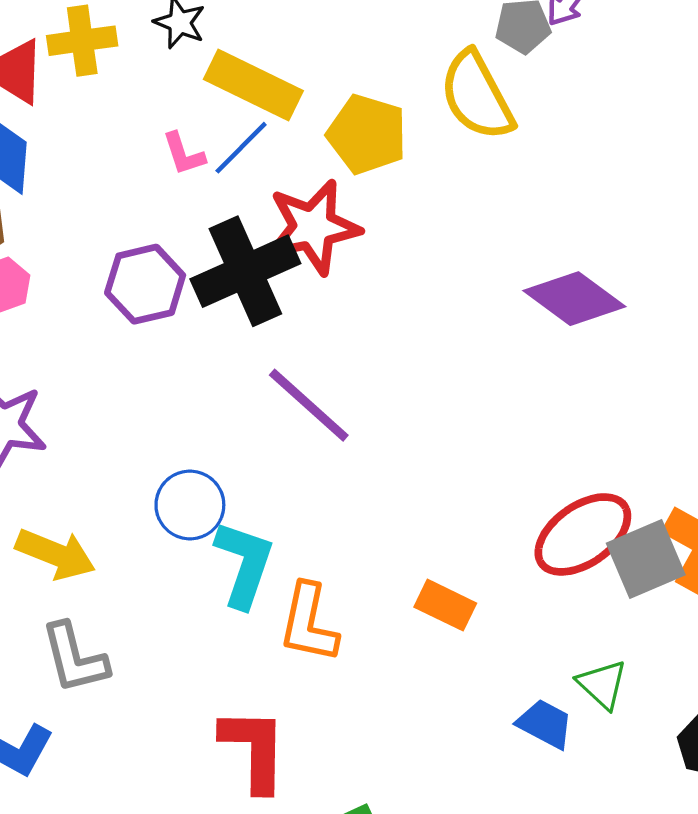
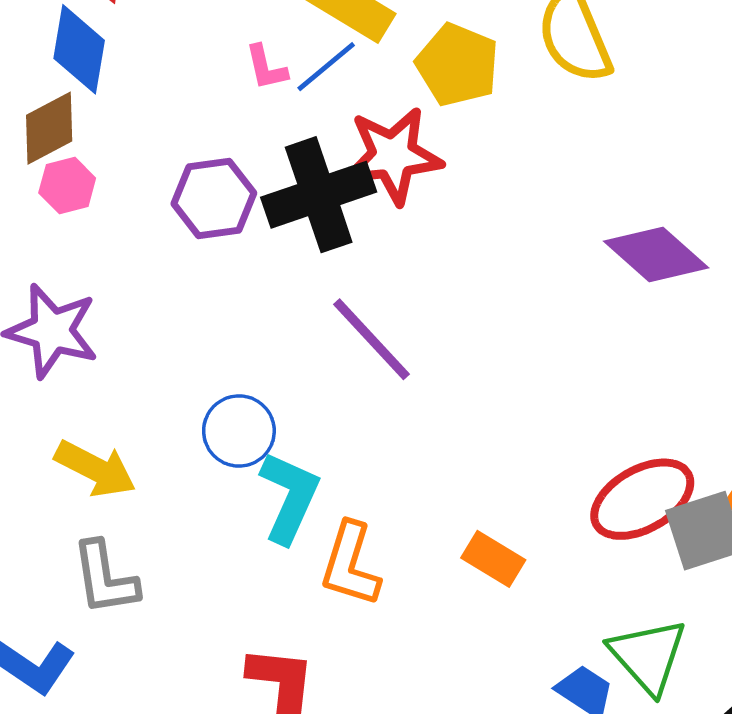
green triangle: (602, 684) -> (648, 656), size x1.5

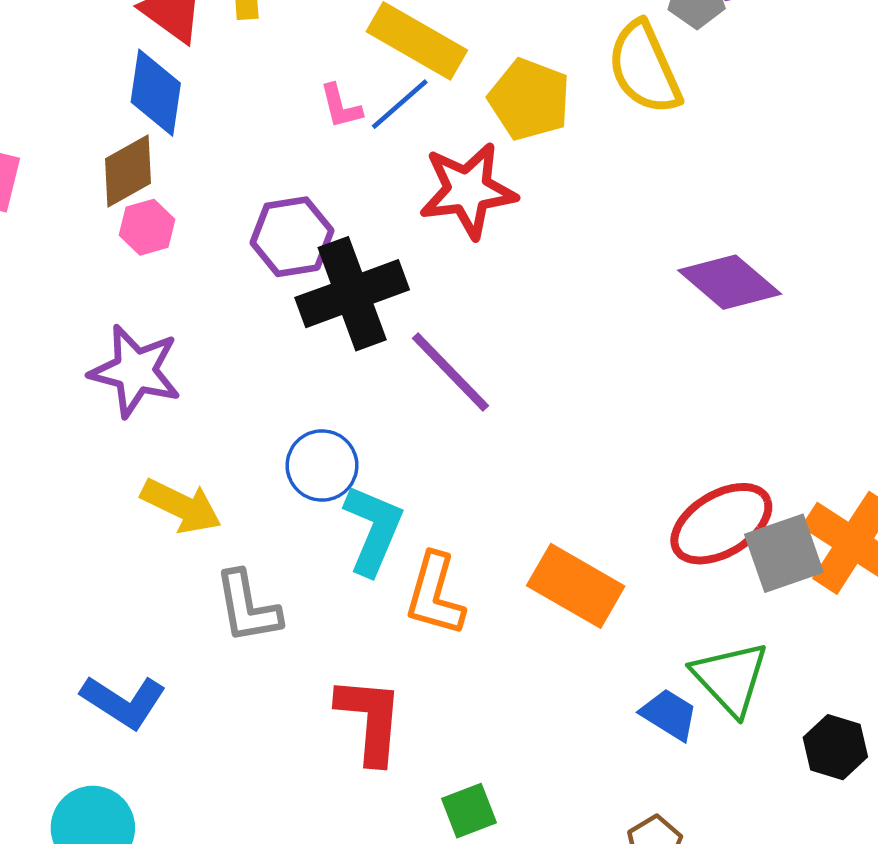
black cross: (319, 195) -> (352, 294), moved
orange rectangle: (493, 559) -> (576, 586), size x1.5
gray L-shape: (105, 578) -> (248, 607), moved

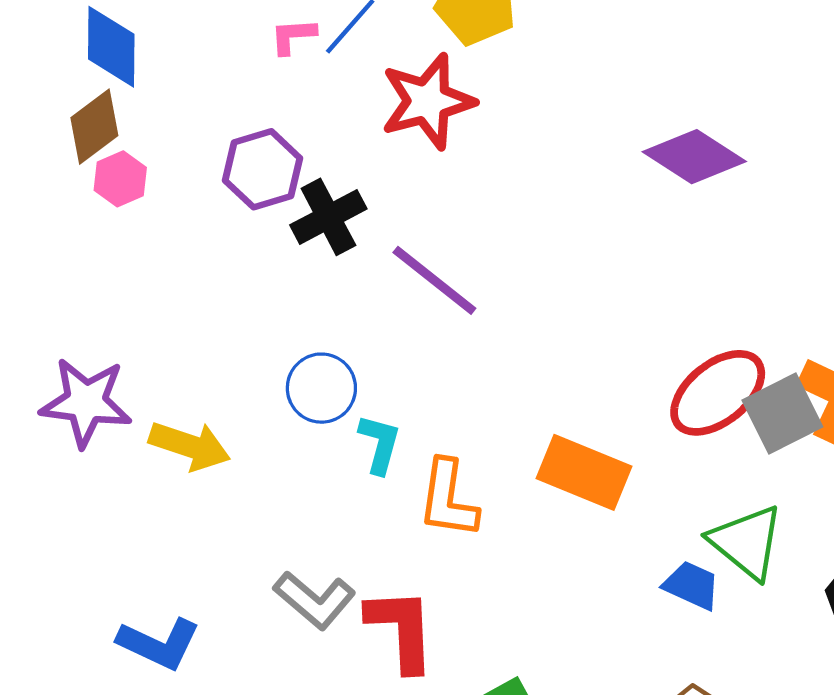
pink L-shape: (341, 106) -> (293, 36), turned 108
black cross: (352, 294) -> (328, 217), size x0.7
purple star: (135, 371) -> (86, 402), moved
cyan L-shape: (373, 530) -> (380, 444), size x0.7
gray L-shape: (248, 607) -> (315, 600), moved, turned -32

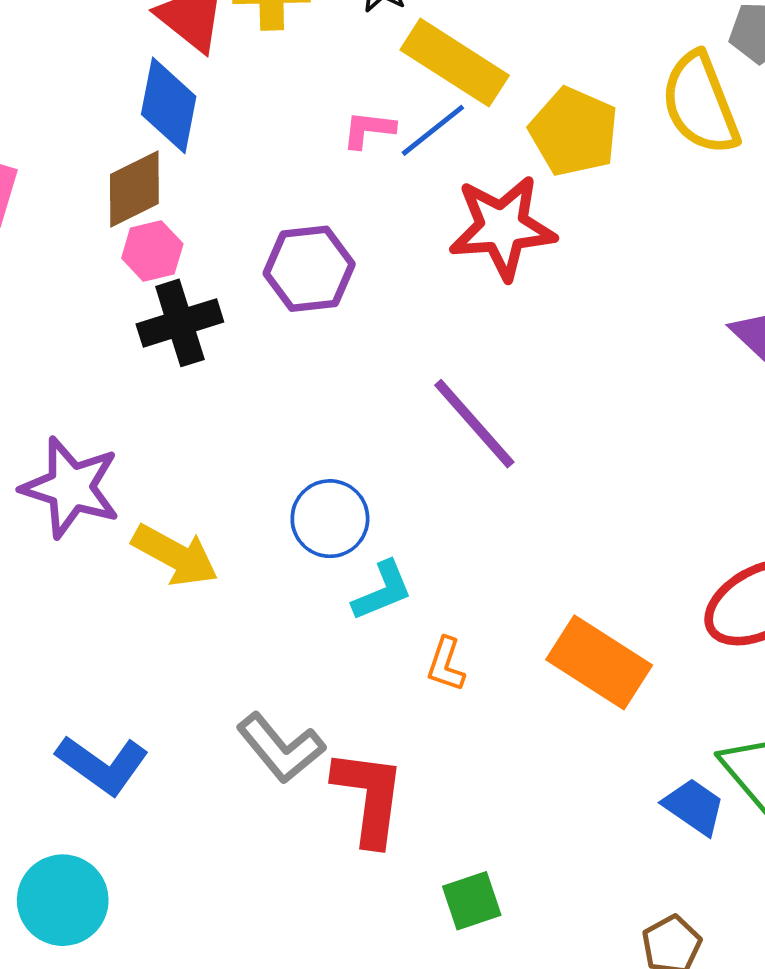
black cross: (328, 217) -> (180, 323), moved
cyan L-shape: (380, 444) -> (382, 591), turned 42
orange L-shape: (448, 499) -> (446, 664), size x0.6

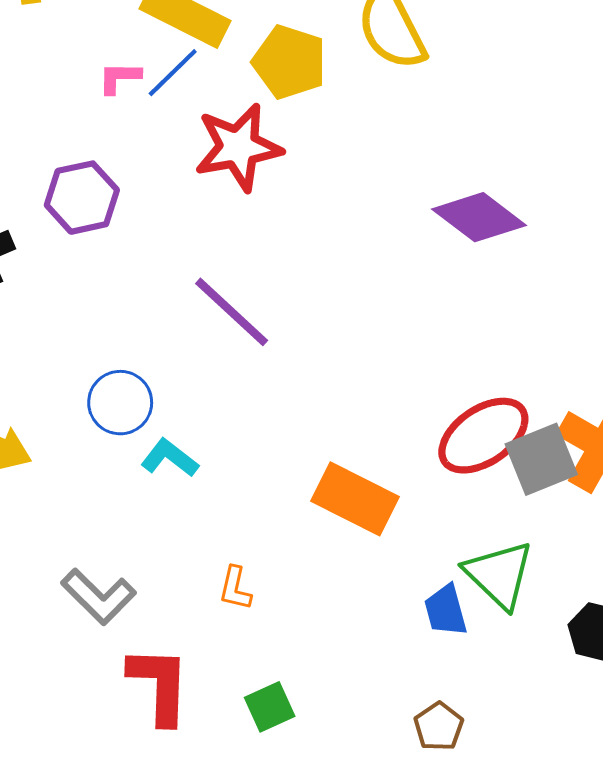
cyan L-shape: (382, 591) -> (170, 458), turned -114
orange L-shape: (446, 664) -> (235, 588), moved
red L-shape: (369, 797) -> (159, 685), moved
blue trapezoid: (694, 807) -> (446, 610), turned -134

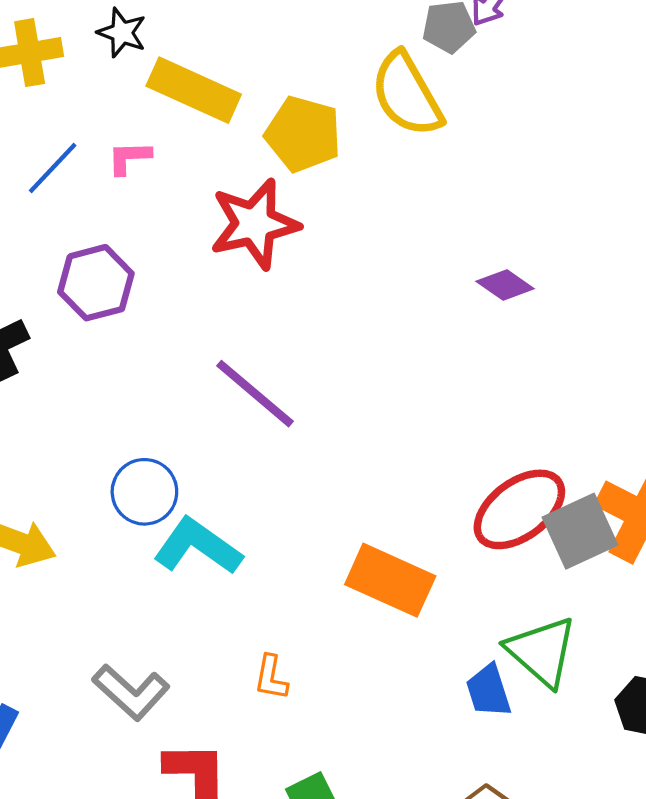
blue line: (173, 73) -> (53, 168), moved
purple diamond: (479, 217) -> (505, 285), size x0.6
cyan L-shape: (170, 458) -> (198, 546), size x1.5

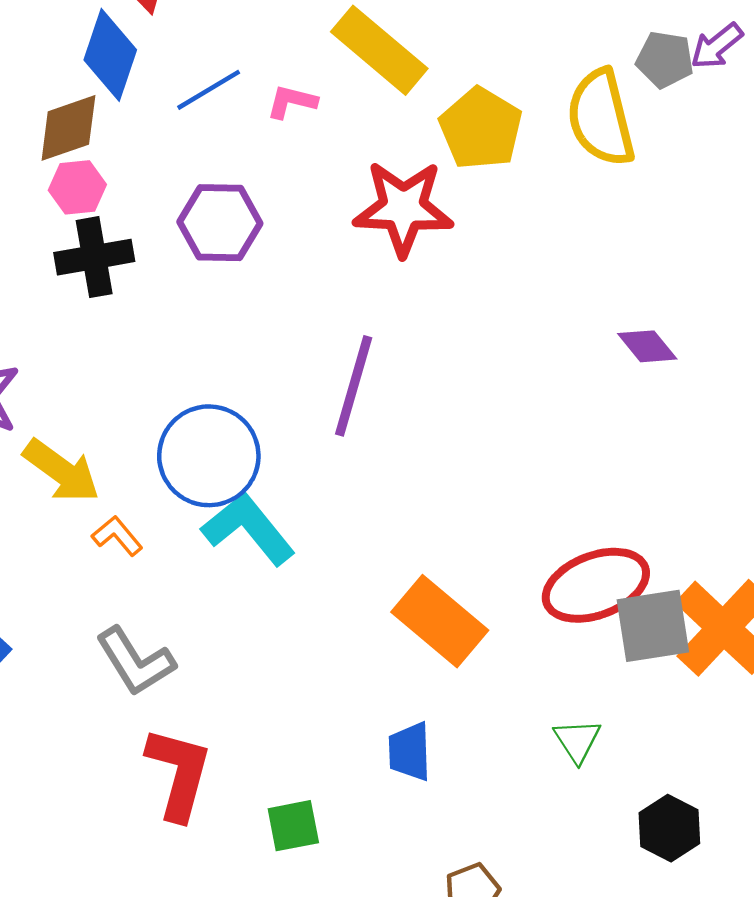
purple line: (255, 394) -> (354, 386), turned 50
blue circle: (144, 492) -> (209, 456), size x1.4
green triangle: (542, 652) -> (577, 741), size x0.6
orange L-shape: (271, 677) -> (117, 536), moved, turned 114
blue trapezoid: (488, 691) -> (410, 752), moved

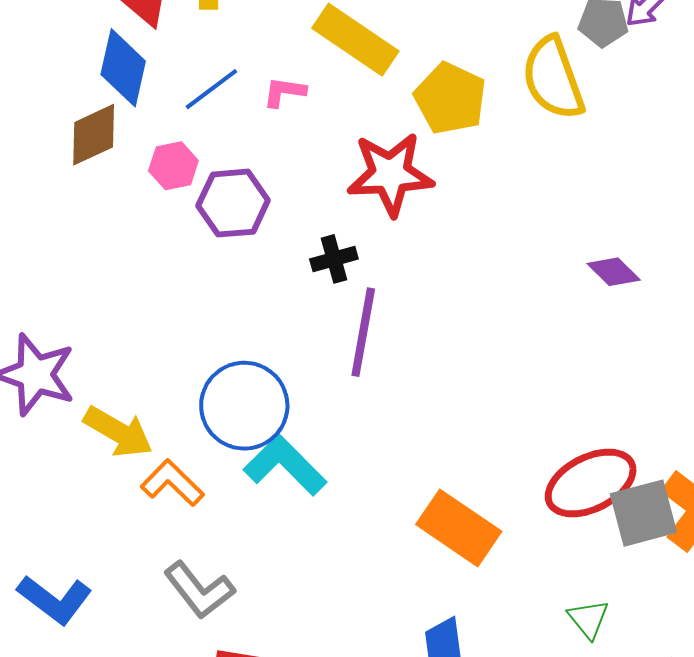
pink hexagon: (77, 187) -> (173, 166), moved
black cross: (94, 257) -> (334, 259), moved, size x0.7
orange L-shape: (117, 536) -> (172, 483), size x1.4

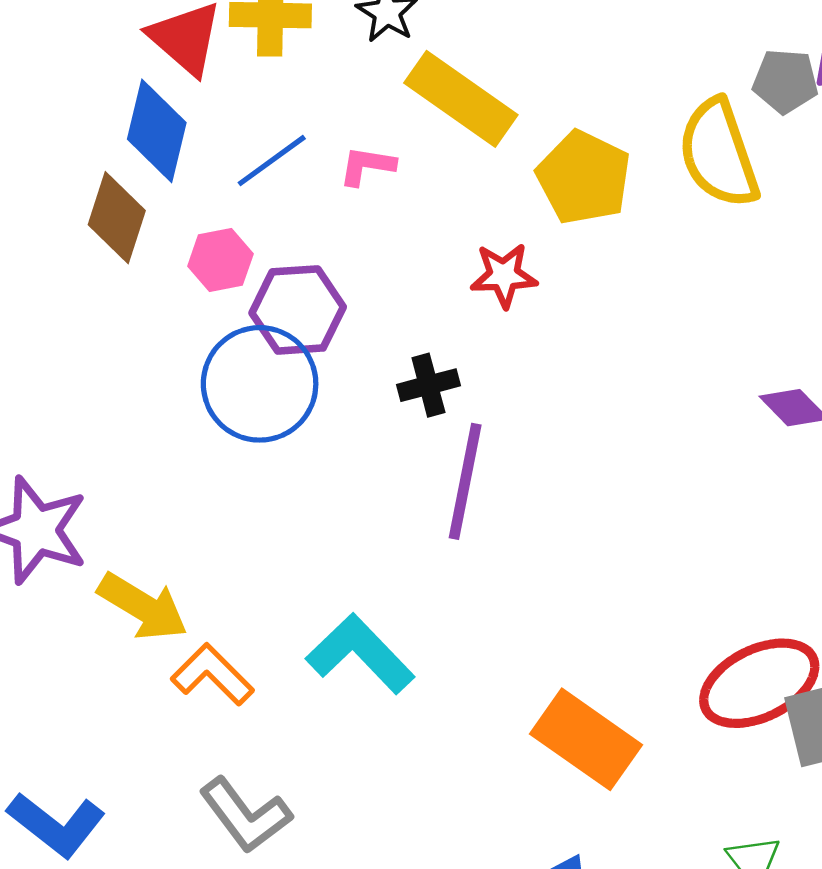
brown diamond: (94, 135) -> (117, 218), turned -48
red star: (390, 174) -> (504, 275), size x0.6
blue circle: (244, 406) -> (260, 384), moved

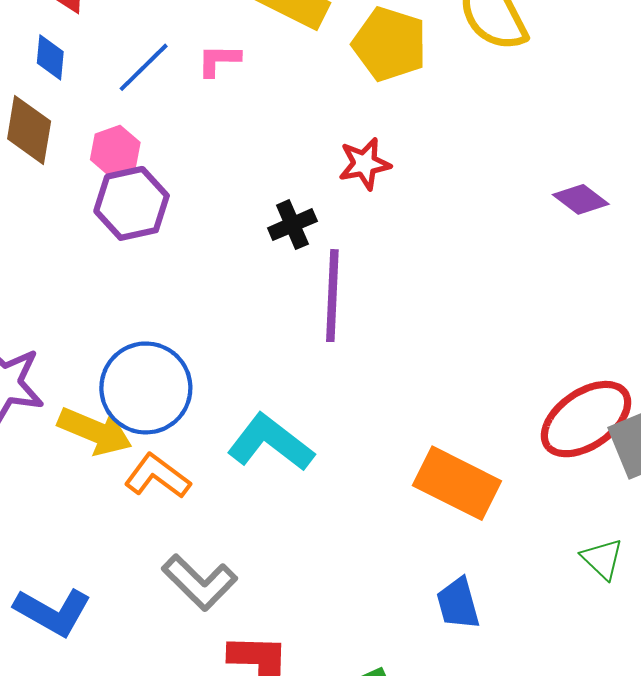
blue diamond: (157, 131) -> (50, 57), size x0.6
red star: (504, 275) -> (365, 164), moved
purple hexagon: (298, 310) -> (132, 203), moved
blue circle: (260, 384) -> (146, 388), moved

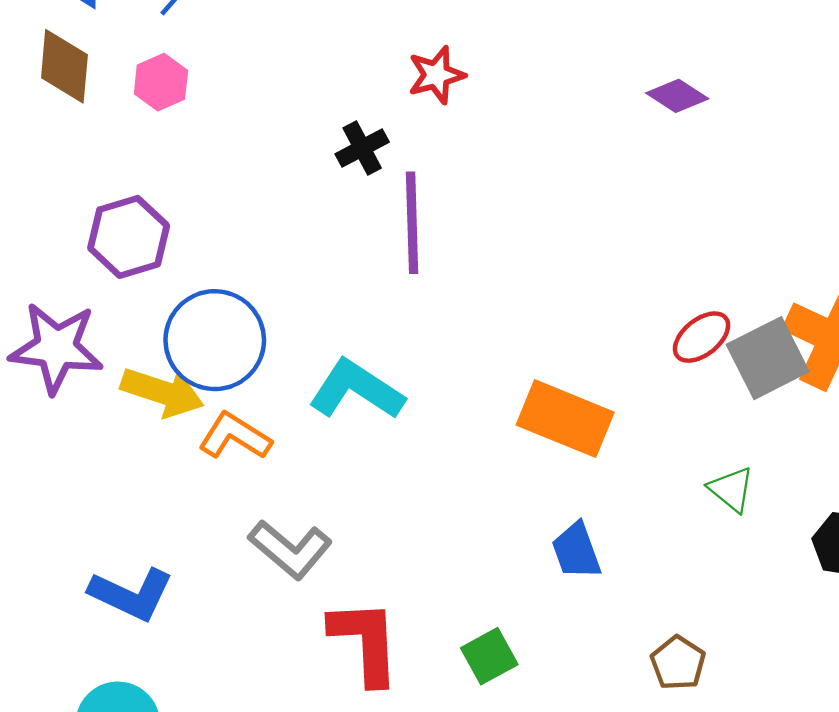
purple hexagon: (132, 203) -> (129, 237), moved
red ellipse: (586, 419) -> (702, 337), size x0.6

